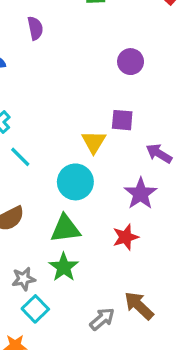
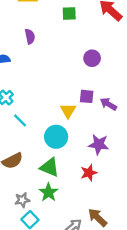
purple arrow: (159, 154) -> (108, 104), moved
purple star: (141, 194) -> (99, 144), turned -30
green triangle: (65, 229) -> (50, 167), turned 30

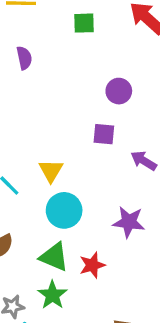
purple square: (87, 96) -> (104, 134), moved
yellow triangle: (68, 111) -> (51, 171), moved
red star: (89, 173) -> (92, 265), moved

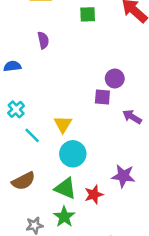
purple circle: (119, 91) -> (115, 79), moved
purple star: (129, 222) -> (123, 176), moved

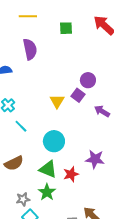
purple semicircle: (43, 40) -> (30, 49), size x1.5
purple square: (102, 97) -> (78, 95), turned 32
yellow triangle: (63, 124) -> (57, 101), moved

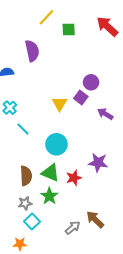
yellow line: (28, 16) -> (46, 17), moved, turned -48
brown semicircle: (14, 163) -> (26, 176), moved, turned -66

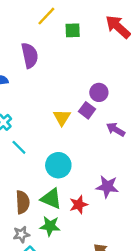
green star: (49, 196) -> (50, 226), turned -30

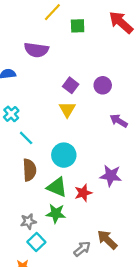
purple semicircle: (30, 55) -> (36, 50), turned 110
purple square: (87, 110) -> (71, 85), moved
brown semicircle: (23, 202) -> (29, 170), moved

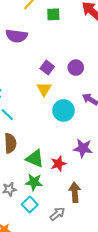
cyan circle: (64, 155) -> (64, 110), moved
brown arrow: (107, 240) -> (75, 192), moved, turned 42
cyan square: (36, 242) -> (30, 205), moved

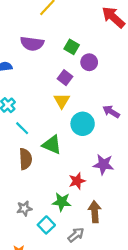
green square: (53, 14) -> (72, 47), moved, turned 32
purple circle: (76, 68) -> (89, 62), moved
green triangle: (35, 159) -> (52, 145), moved
green star: (34, 182) -> (62, 202), moved

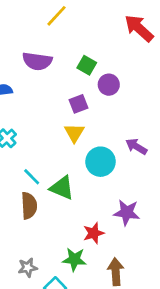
purple square: (65, 78) -> (78, 104), turned 32
cyan line: (22, 128) -> (32, 177), moved

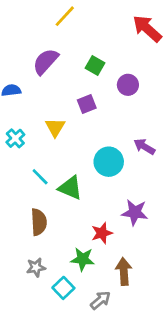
purple semicircle: (37, 61) -> (46, 61), turned 124
purple circle: (109, 85) -> (128, 85), moved
yellow triangle: (74, 133) -> (55, 127), moved
brown semicircle: (29, 206) -> (39, 222), moved

